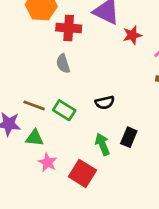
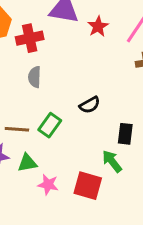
gray semicircle: (63, 64) -> (35, 77), turned 36
green rectangle: (64, 110) -> (50, 125), turned -70
green arrow: (102, 144) -> (112, 161), moved

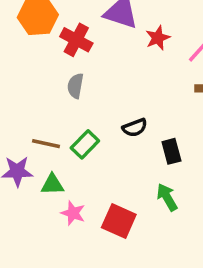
red cross: (30, 38) -> (76, 40), turned 32
black rectangle: (125, 134) -> (171, 151), moved, turned -30
green arrow: (112, 161) -> (167, 197), moved

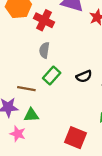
green rectangle: (85, 144) -> (52, 76), moved
pink star: (73, 213) -> (18, 134), moved

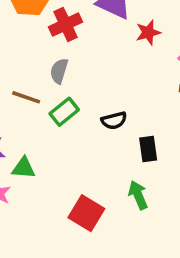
red cross: (44, 20) -> (66, 24), turned 30
brown line: (26, 89) -> (26, 97), moved

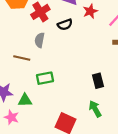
green rectangle: (64, 112) -> (45, 78), moved, turned 35
black semicircle: (114, 121) -> (65, 25), moved

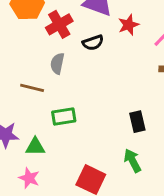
pink star: (11, 117) -> (29, 178), moved

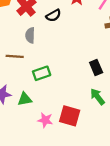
pink star: (29, 178) -> (45, 120), moved

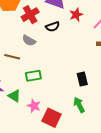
gray semicircle: (30, 35) -> (29, 41), turned -72
green triangle: (25, 99) -> (14, 96), turned 32
pink star: (45, 120) -> (34, 106), moved

